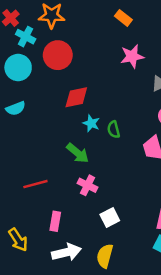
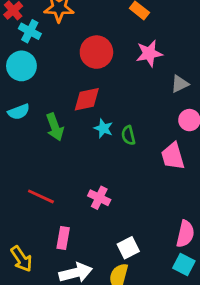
red circle: (58, 55) -> (96, 52), moved
green arrow: (78, 153) -> (55, 127), moved, turned 30
red line: (35, 184) -> (41, 196), turned 40
white square: (110, 217) -> (128, 248), moved

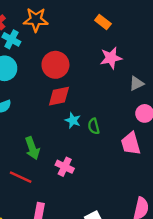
red circle: (96, 52) -> (55, 65), moved
green arrow: (55, 127) -> (32, 148), moved
pink cross: (99, 198) -> (65, 167), moved

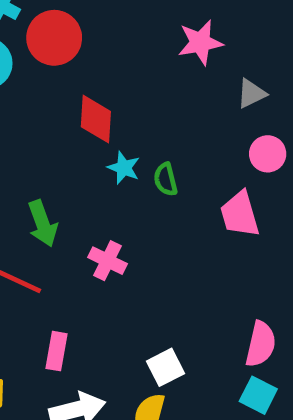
red circle: (55, 65) -> (54, 38), moved
red diamond: (59, 96) -> (96, 119), turned -75

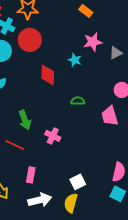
gray triangle: (251, 94) -> (116, 53), moved
cyan star: (124, 168) -> (75, 60), moved
green semicircle: (166, 179) -> (78, 101), turned 104

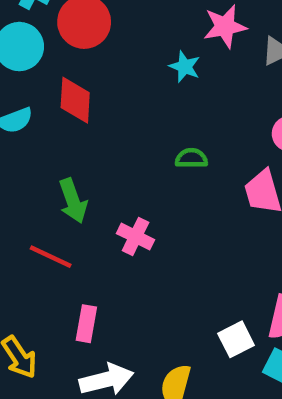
red diamond: (48, 75) -> (75, 100), moved
white square: (78, 182) -> (236, 339), moved

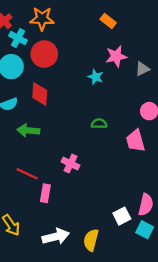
green arrow: (73, 201) -> (28, 130), moved, turned 115
pink rectangle: (86, 324) -> (45, 193), moved

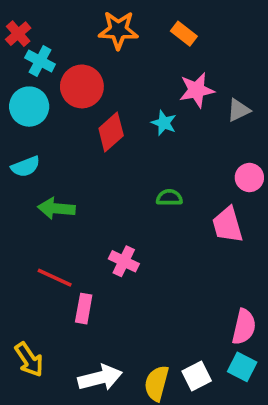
orange star: (42, 19) -> (118, 30), moved
red diamond: (40, 94) -> (111, 132), moved, turned 45
white square: (122, 216) -> (197, 376), moved

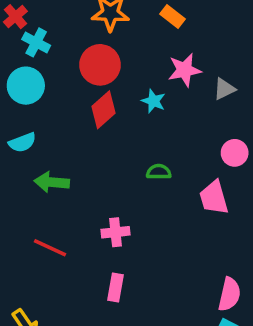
red circle: (82, 86) -> (100, 65), moved
pink cross: (124, 261) -> (116, 232), turned -32
pink rectangle: (84, 309) -> (116, 287), moved

